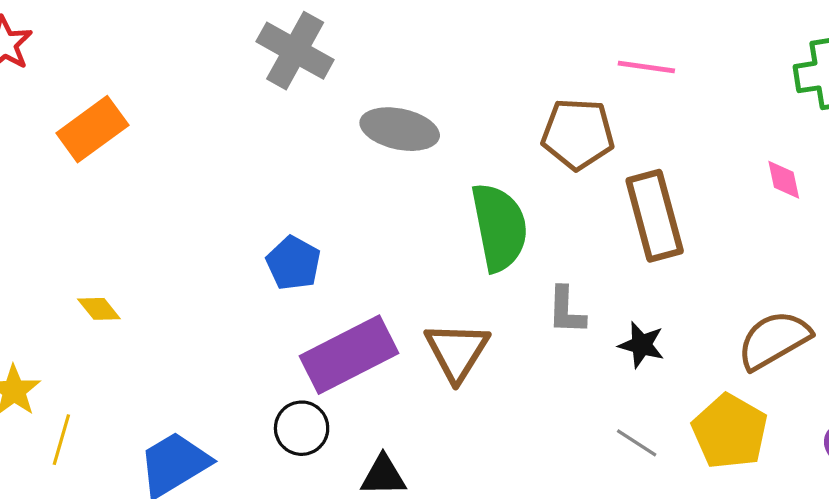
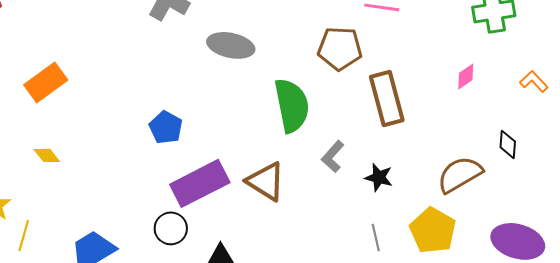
orange rectangle: (92, 129) -> (46, 82), moved
pink diamond: (784, 180) -> (466, 76), turned 68
gray L-shape: (566, 311) -> (333, 156), turned 40
brown triangle: (457, 351) -> (266, 181), turned -30
gray line: (637, 443) -> (376, 237), turned 44

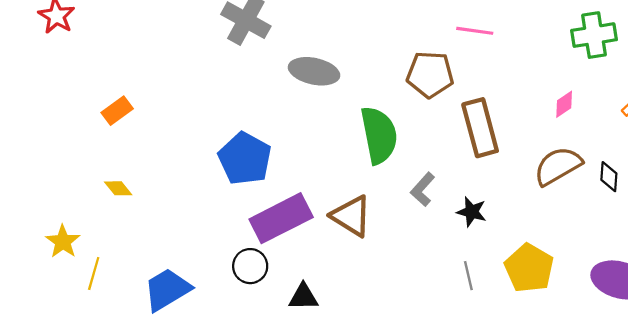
orange rectangle: (46, 82) -> (117, 111), size x0.7
blue pentagon: (166, 127) -> (245, 159), size x1.5
brown semicircle: (460, 174) -> (558, 166), moved

